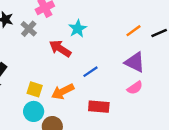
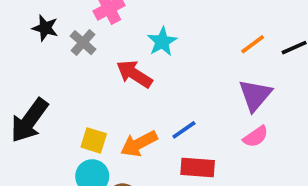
purple triangle: (135, 62) -> (255, 95), turned 45
blue line: (91, 72) -> (184, 130), moved

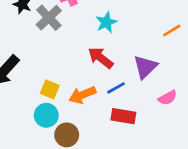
gray cross: (83, 43) -> (49, 18), size x1.4
red arrow: (134, 74) -> (101, 58), moved
purple triangle: (255, 95) -> (145, 67), moved

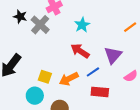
cyan circle: (46, 115) -> (35, 96), moved

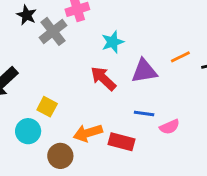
purple triangle: (113, 55) -> (144, 71), moved, turned 30
blue line: (93, 72) -> (144, 113), moved, turned 32
orange arrow: (69, 79) -> (88, 133), moved

